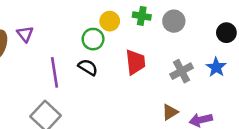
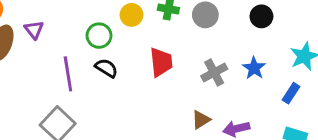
black circle: (226, 33) -> (261, 16), moved
green circle: (93, 39) -> (99, 36), moved

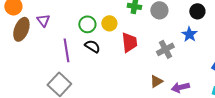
yellow circle: (131, 15) -> (109, 23), moved
blue star: (254, 68) -> (189, 34), moved

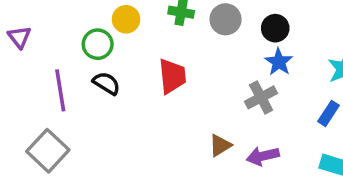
black circle: (197, 11) -> (275, 28), moved
yellow circle: (109, 23) -> (126, 19), moved
gray cross: (165, 49) -> (261, 97), moved

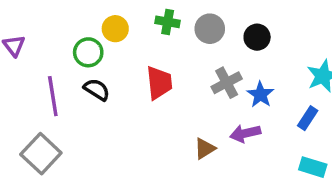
blue star: (279, 62) -> (260, 95), moved
gray cross: (261, 97) -> (227, 83), moved
purple arrow: (263, 156) -> (245, 133), moved

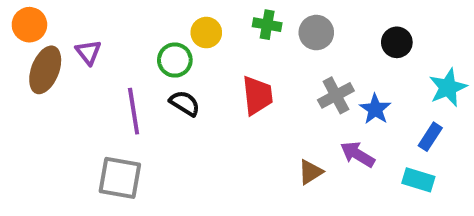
black circle: (257, 37) -> (397, 42), moved
purple arrow: (245, 133) -> (358, 154), turned 44
gray square: (41, 154) -> (120, 178), turned -33
cyan rectangle: (313, 167) -> (418, 180), moved

